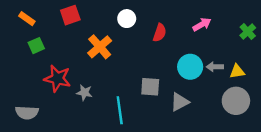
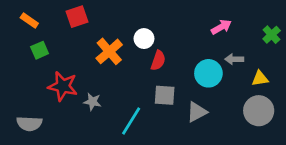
white circle: (127, 19) -> (144, 39), moved
red semicircle: (160, 33) -> (158, 60), moved
gray arrow: (215, 67) -> (234, 59), moved
cyan line: (120, 110) -> (131, 121), turned 40

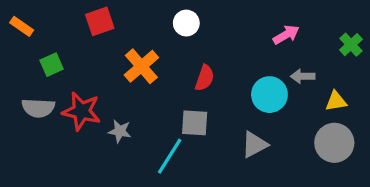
orange rectangle: (29, 20) -> (22, 26), moved
white circle: (144, 39) -> (186, 23), moved
gray square: (165, 95) -> (195, 123), moved
gray semicircle: (29, 124) -> (38, 108), moved

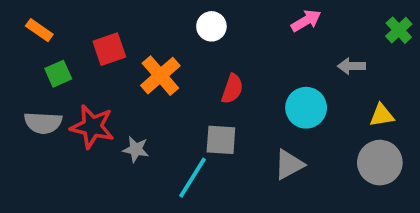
red square: (100, 21) -> (109, 49), moved
orange rectangle: (22, 26) -> (39, 30), moved
pink arrow: (286, 35) -> (306, 21), moved
green cross: (351, 45) -> (399, 30), moved
gray arrow: (303, 76) -> (351, 66), moved

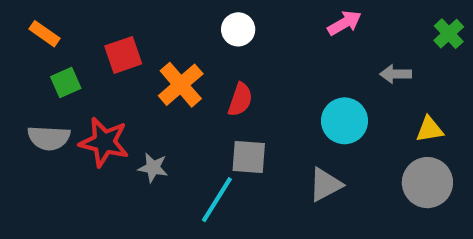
red semicircle: (232, 89) -> (240, 100), moved

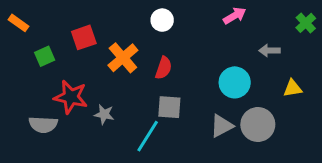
orange rectangle: (45, 34) -> (19, 23), moved
gray semicircle: (49, 138) -> (43, 124), moved
gray circle: (427, 183) -> (258, 124), moved

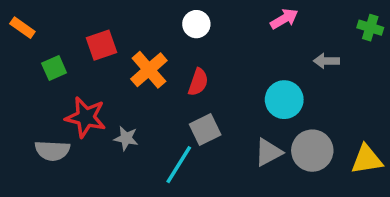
green cross: (306, 23) -> (370, 28), turned -30
yellow triangle: (293, 88) -> (367, 159), moved, size x1.4
gray square: (169, 107) -> (205, 129), turned -30

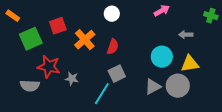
green square: (54, 68) -> (31, 39), size x1.6
yellow triangle: (367, 159) -> (190, 64), moved

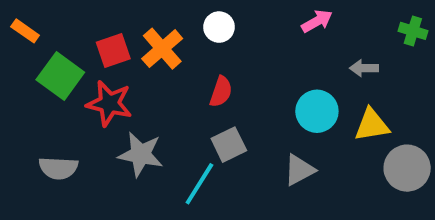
green square: (31, 39) -> (60, 76), turned -30
orange cross: (85, 40) -> (162, 49), moved
red star: (49, 67) -> (109, 103), moved
gray star: (72, 79) -> (141, 154), size x1.6
gray circle: (178, 86) -> (407, 168), moved

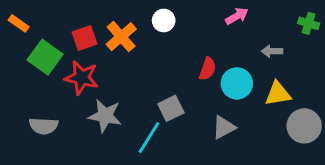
red semicircle: (221, 92) -> (208, 69), moved

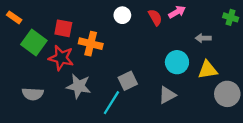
orange cross: (121, 37) -> (91, 44), moved, turned -35
red square: (85, 38) -> (63, 28), turned 30
red semicircle: (208, 69) -> (155, 17), moved, turned -49

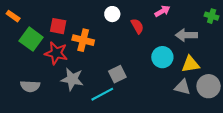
red semicircle: (155, 17) -> (137, 26), moved
gray arrow: (203, 38) -> (186, 35), size x1.5
gray triangle: (167, 95) -> (182, 87), moved, turned 42
cyan line: (111, 103) -> (102, 94), turned 30

